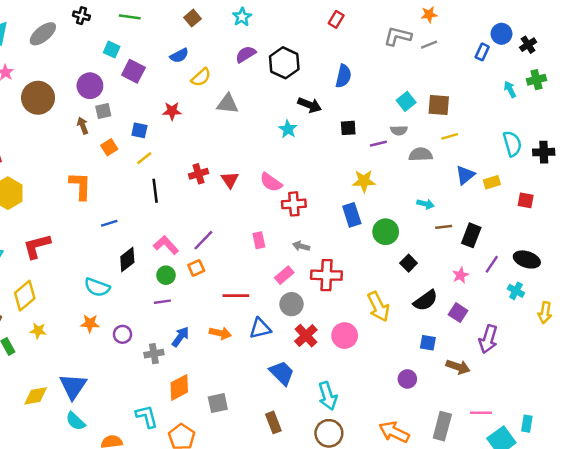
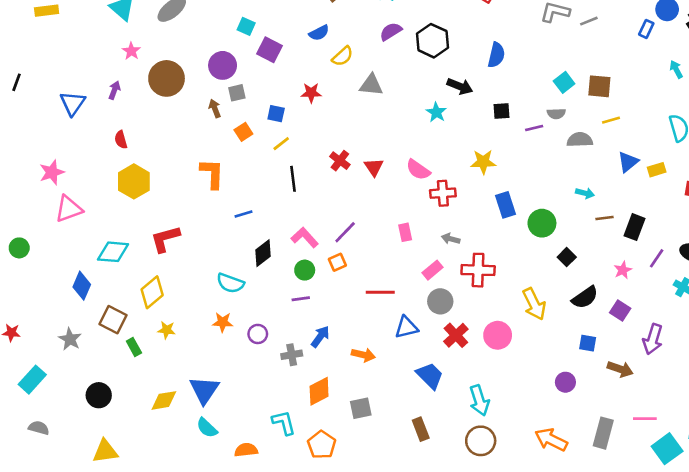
red cross: (199, 174) -> (340, 161), turned -36
yellow star: (364, 181) -> (483, 162), moved
orange arrow: (220, 333) -> (363, 355), moved

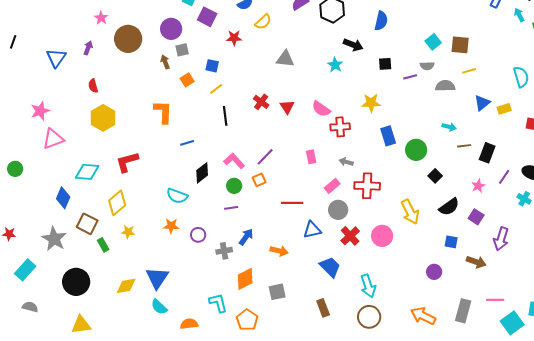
cyan arrow: (676, 69) -> (519, 15), moved
gray triangle: (371, 85) -> (285, 59), moved
red star: (311, 93) -> (234, 38), moved
gray star: (70, 339) -> (54, 239), size x1.4
black circle: (99, 395) -> (76, 282), size x1.4

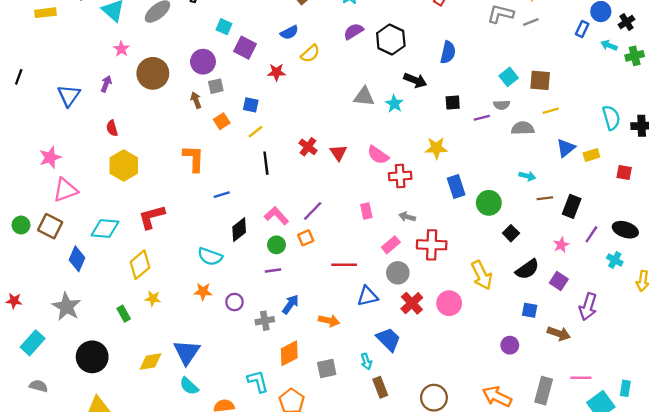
cyan arrow: (519, 15) -> (609, 45), turned -40
gray triangle: (285, 59) -> (364, 97), moved
brown square: (87, 224) -> (50, 226), moved
cyan arrow: (368, 286) -> (366, 361), moved, size x0.6

